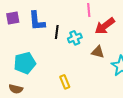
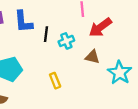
yellow rectangle: (65, 82) -> (55, 81), moved

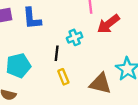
black line: (46, 34) -> (57, 53), moved
brown triangle: (92, 57) -> (100, 84), moved, size x1.5

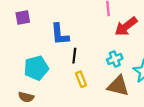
blue L-shape: (32, 18) -> (60, 34), moved
cyan cross: (75, 37) -> (115, 59), moved

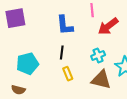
purple square: (23, 17) -> (15, 18), size x1.5
blue L-shape: (60, 34) -> (65, 25), moved

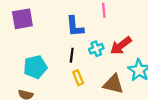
red arrow: (108, 26) -> (121, 46), moved
cyan cross: (98, 55) -> (96, 49), moved

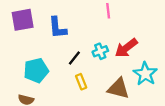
blue L-shape: (75, 26) -> (57, 28), moved
black line: (72, 55) -> (74, 58), turned 32

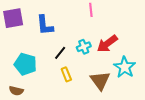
cyan pentagon: (36, 70) -> (25, 64), turned 30
brown triangle: (118, 88) -> (100, 81), turned 40

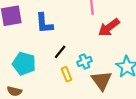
red arrow: (107, 44) -> (109, 27), moved
cyan cross: (84, 47) -> (84, 61), moved

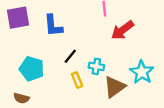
cyan cross: (84, 61) -> (96, 66), turned 32
brown triangle: (101, 81) -> (115, 87), turned 30

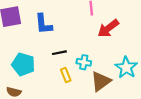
black line: (70, 56) -> (59, 53), turned 40

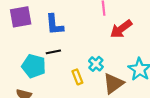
black line: (59, 53) -> (53, 52), moved
cyan cross: (84, 62) -> (96, 64), turned 32

